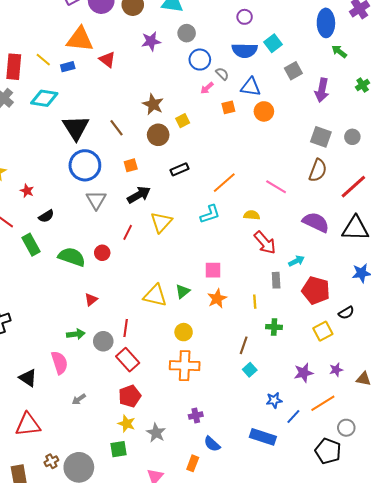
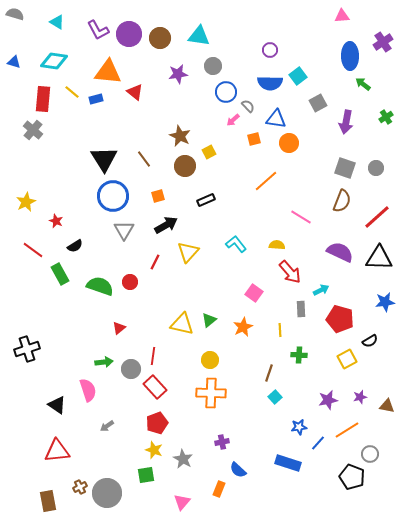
cyan diamond: (44, 98) -> (54, 61), moved
orange line: (224, 183) -> (266, 181), moved
cyan L-shape: (210, 214) -> (236, 244), turned -110
pink square: (213, 270) -> (254, 293), moved, turned 36

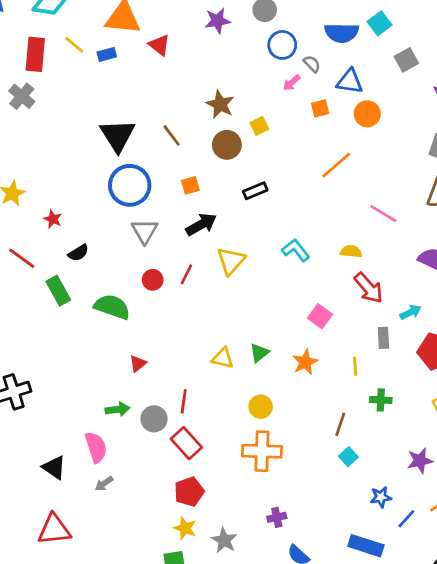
red circle: (130, 282) -> (153, 280), moved
yellow triangle: (182, 324) -> (223, 358), size x0.7
gray arrow: (107, 426) -> (104, 484), moved

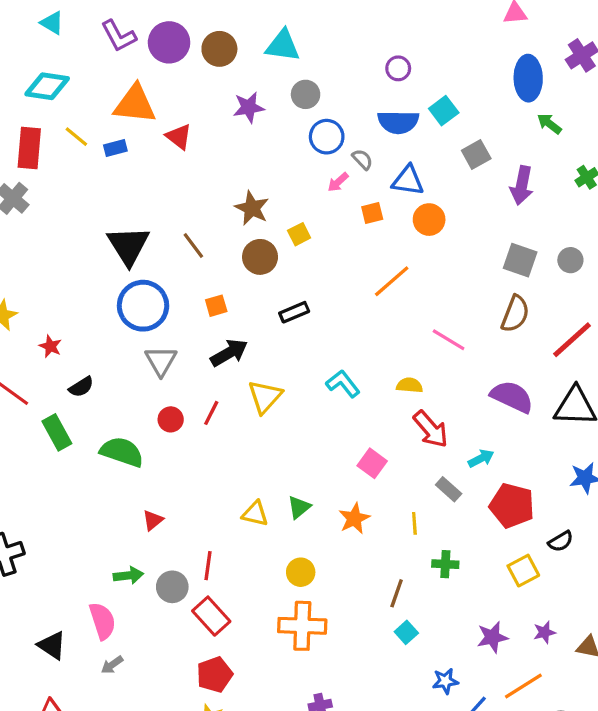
gray rectangle: (383, 338) -> (449, 489), turned -45

